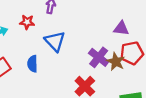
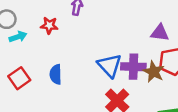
blue triangle: (55, 41) -> (110, 65), moved
purple cross: (99, 57) -> (133, 67), turned -36

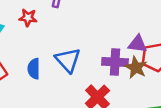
purple triangle: (160, 33) -> (137, 44), moved
blue triangle: (110, 65) -> (68, 60), moved

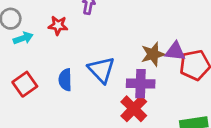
purple cross: (115, 62) -> (141, 84), moved
brown star: (136, 67) -> (153, 54), moved, turned 30

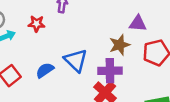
purple triangle: (175, 51) -> (138, 24), moved
blue semicircle: (65, 80) -> (45, 70), turned 60

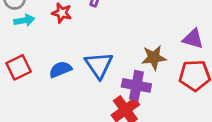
purple triangle: (138, 24) -> (193, 39), moved

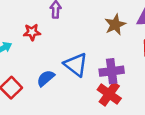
brown star: (154, 58) -> (115, 25), moved

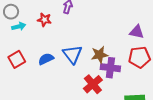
brown star: (115, 25) -> (100, 55), moved
purple cross: (112, 71) -> (110, 68), moved

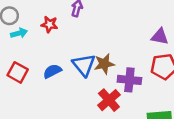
brown star: (100, 55) -> (104, 64), moved
red square: (17, 59) -> (18, 72), turned -30

